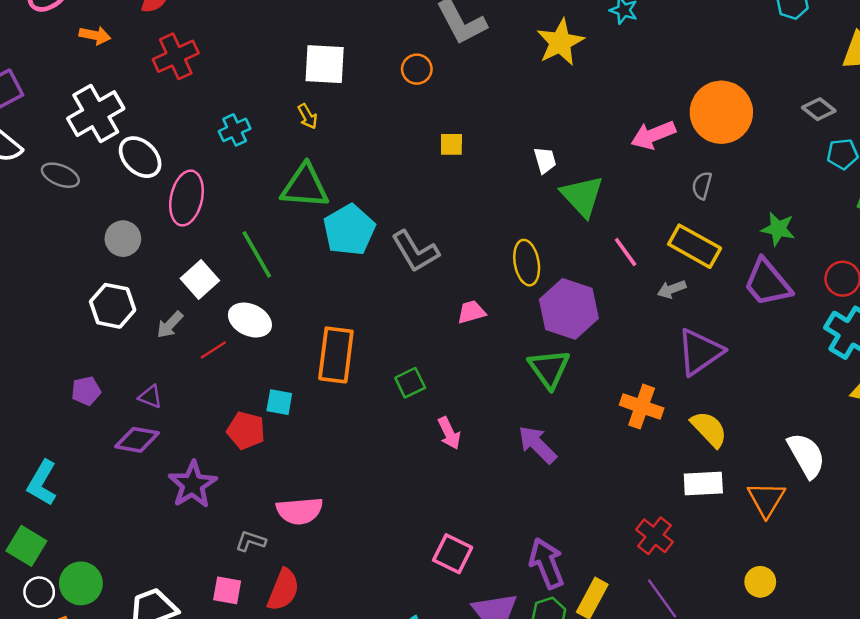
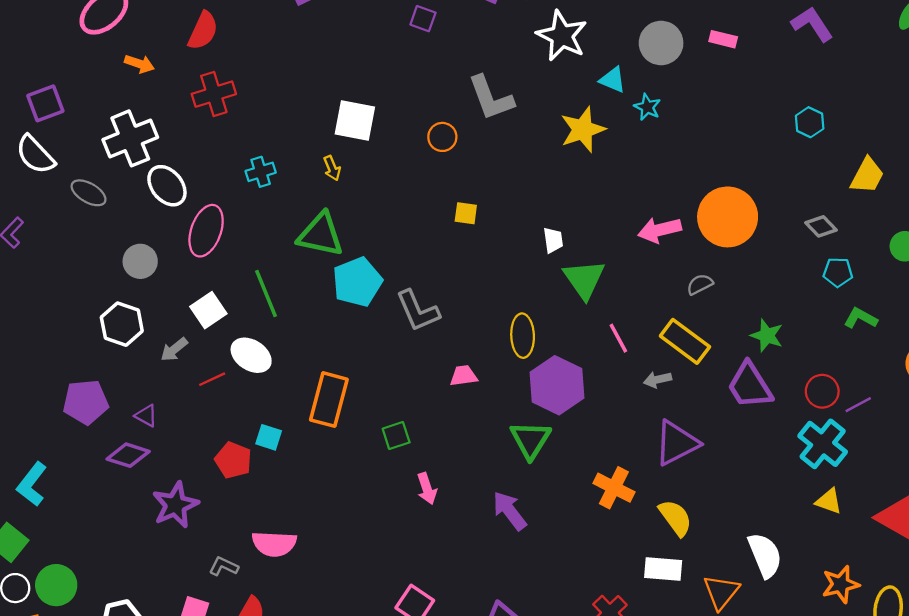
gray semicircle: (702, 185) -> (700, 284), turned 40
purple pentagon: (86, 391) -> (86, 402), size x1.6

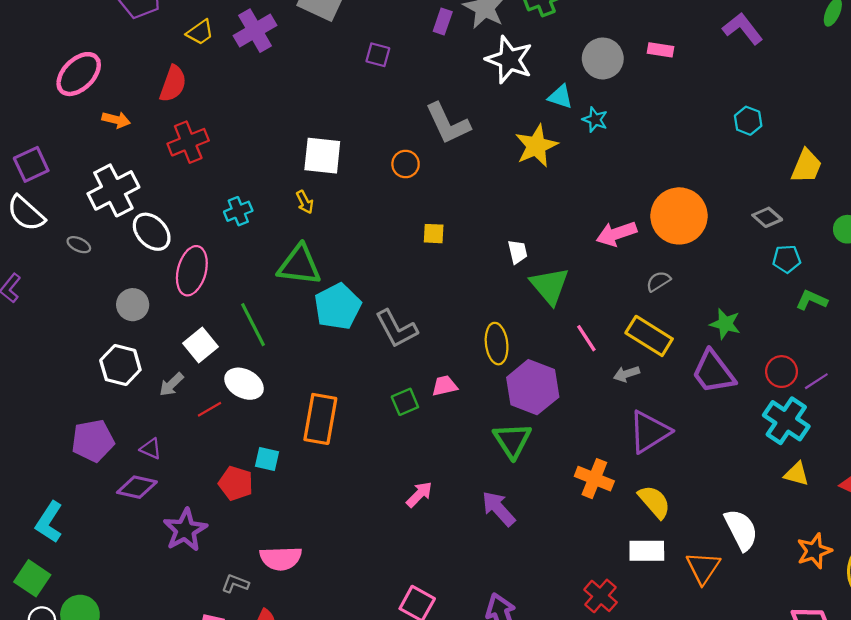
gray ellipse: (89, 193) -> (79, 245), size x0.7
green square: (396, 436) -> (405, 402), moved
pink arrow: (427, 489) -> (419, 494), turned -112

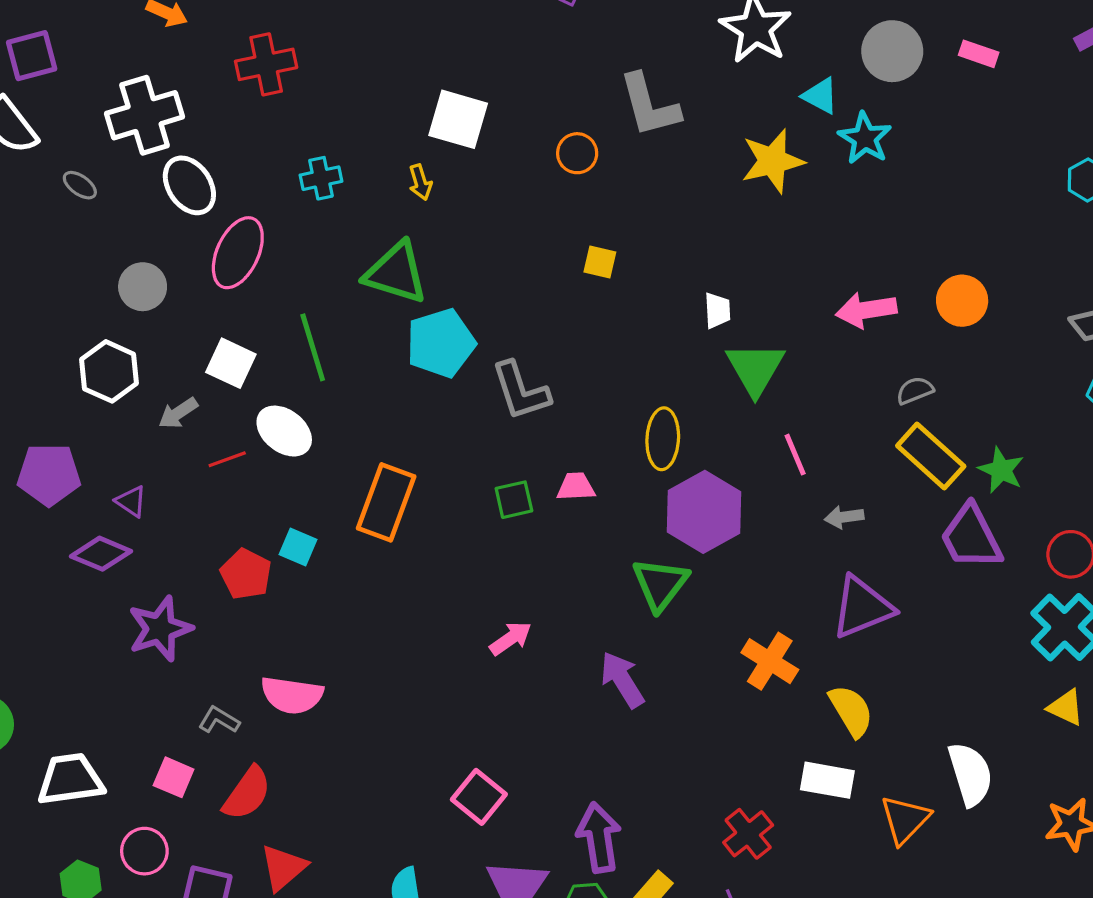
cyan star: (595, 120) -> (865, 138), size x1.4
orange circle: (679, 216) -> (962, 301), size x0.6
yellow rectangle: (649, 336) -> (931, 456), moved
white square: (200, 345) -> (231, 363), turned -36

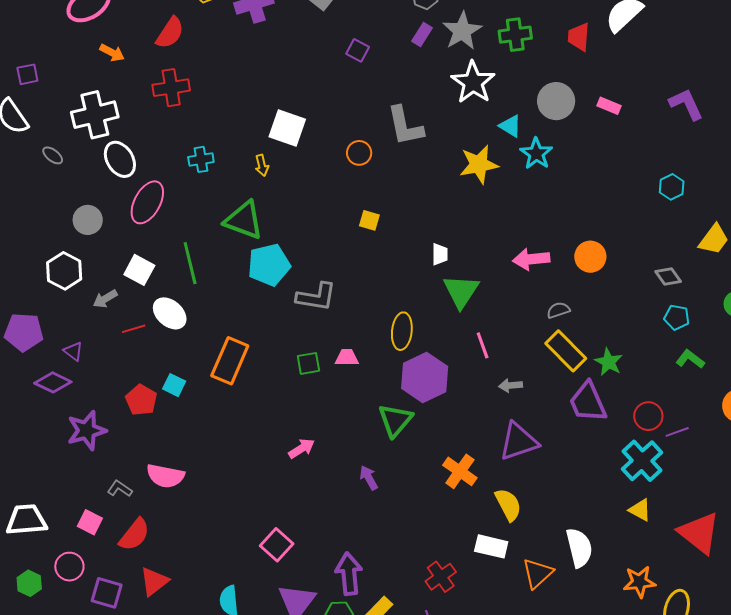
purple square: (32, 56) -> (27, 74), size x0.7
gray L-shape: (521, 391) -> (316, 297), turned -66
purple arrow: (622, 680) -> (369, 478), size x0.7

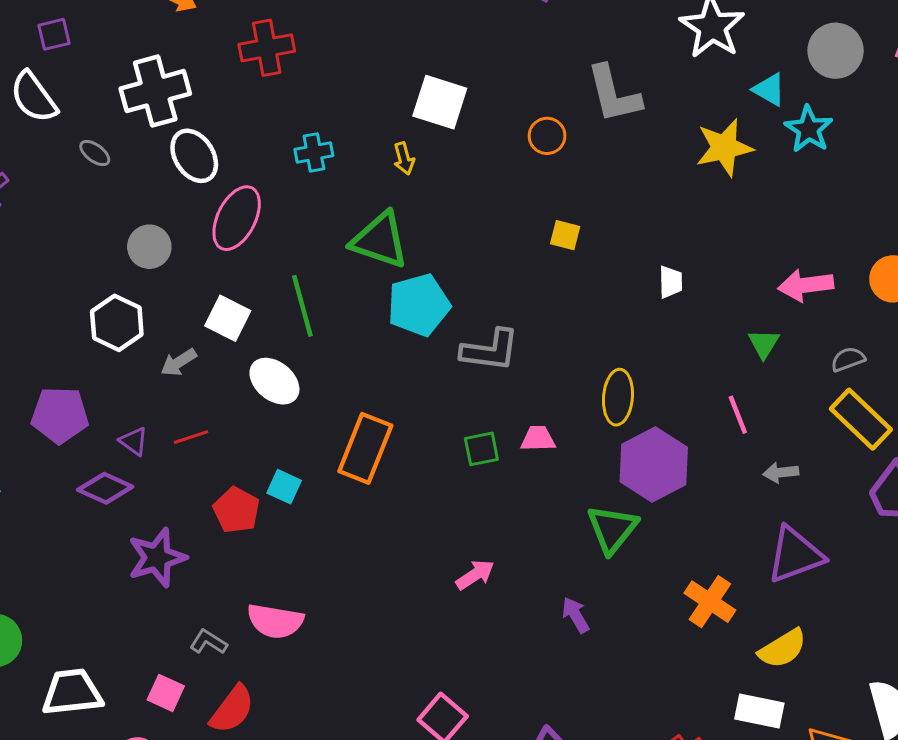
green triangle: (461, 291) -> (764, 344), moved, size x0.6
red line: (134, 329) -> (191, 437), moved
yellow semicircle: (508, 505) -> (783, 649), turned 88

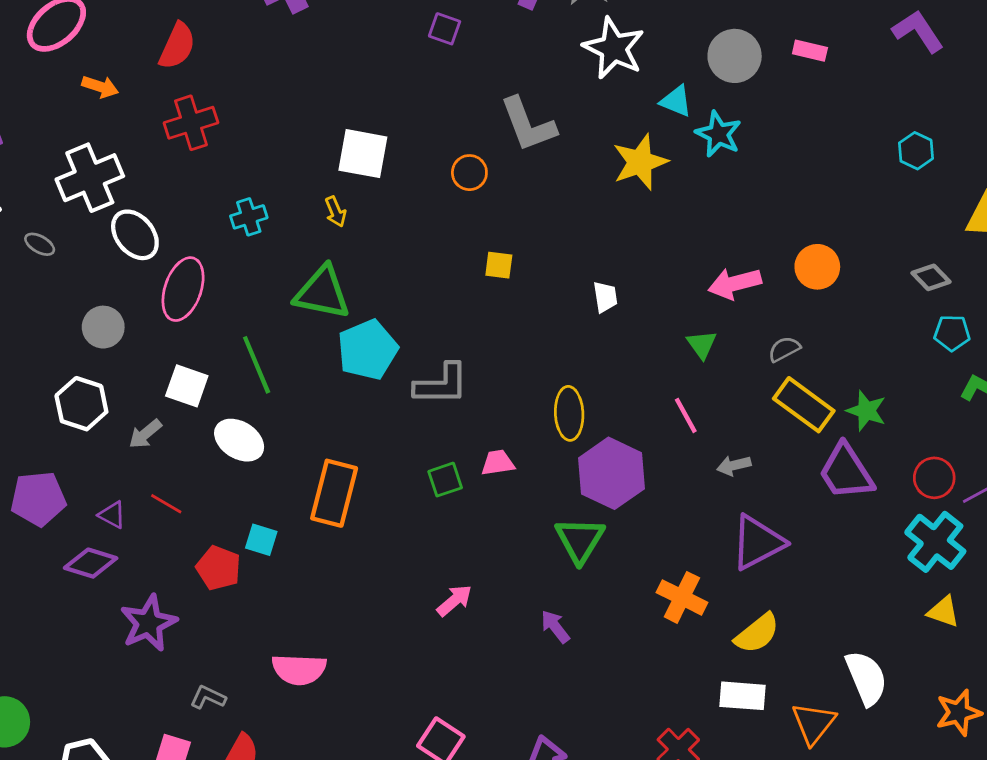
red line: (191, 437) -> (166, 504), turned 56
pink semicircle: (275, 621) -> (299, 669), moved

